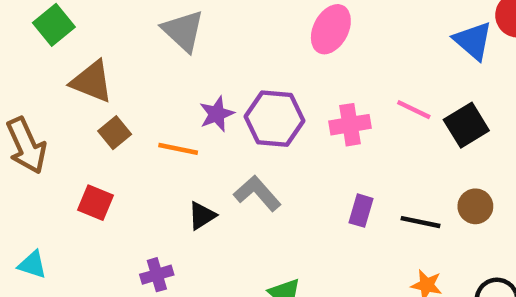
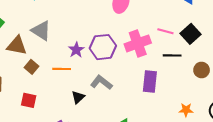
gray triangle: (183, 31) -> (41, 31), moved
pink cross: (350, 125) -> (138, 43), size x1.4
purple rectangle: (361, 211) -> (150, 82), size x1.5
black line: (420, 222) -> (172, 55), moved

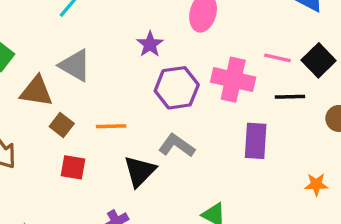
pink cross: (138, 43) -> (233, 80), turned 35
purple star: (76, 50) -> (150, 44), moved
black triangle: (78, 97) -> (140, 171), size x1.5
red square: (29, 100) -> (73, 167), moved

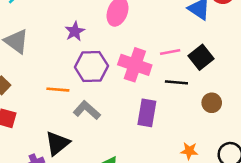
pink line: (277, 58) -> (170, 52), turned -30
orange line: (111, 126) -> (58, 90), moved
black triangle: (140, 171) -> (57, 143), moved

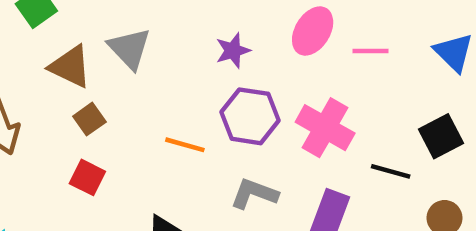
pink line: (170, 52) -> (370, 51), moved
gray L-shape: (87, 110) -> (254, 194), moved, turned -32

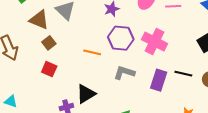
black line: (391, 171) -> (183, 74), moved

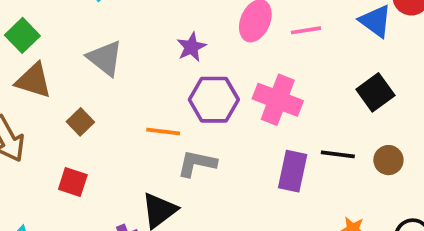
brown triangle: (39, 20) -> (34, 81), moved
red square: (49, 69) -> (73, 182), moved
gray L-shape: (124, 73) -> (197, 163), moved

